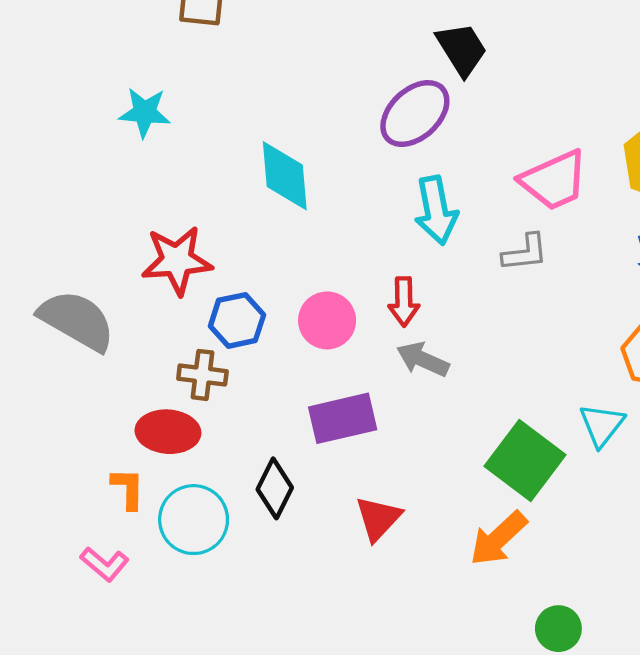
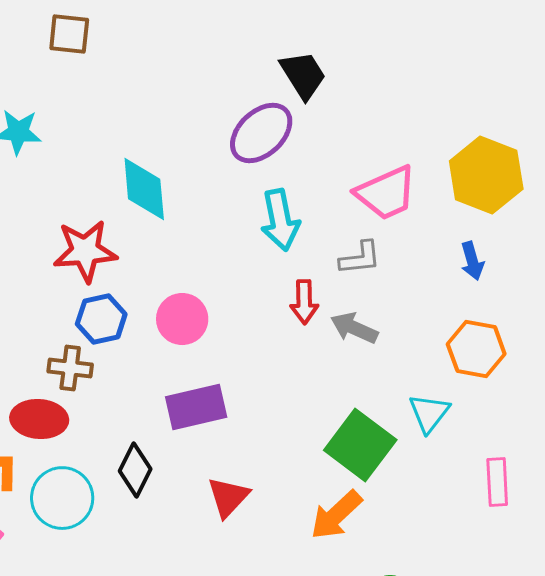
red star: (177, 260) -> (85, 251), moved
red arrow: (404, 302) -> (304, 302), moved
gray arrow: (423, 359) -> (354, 328), moved

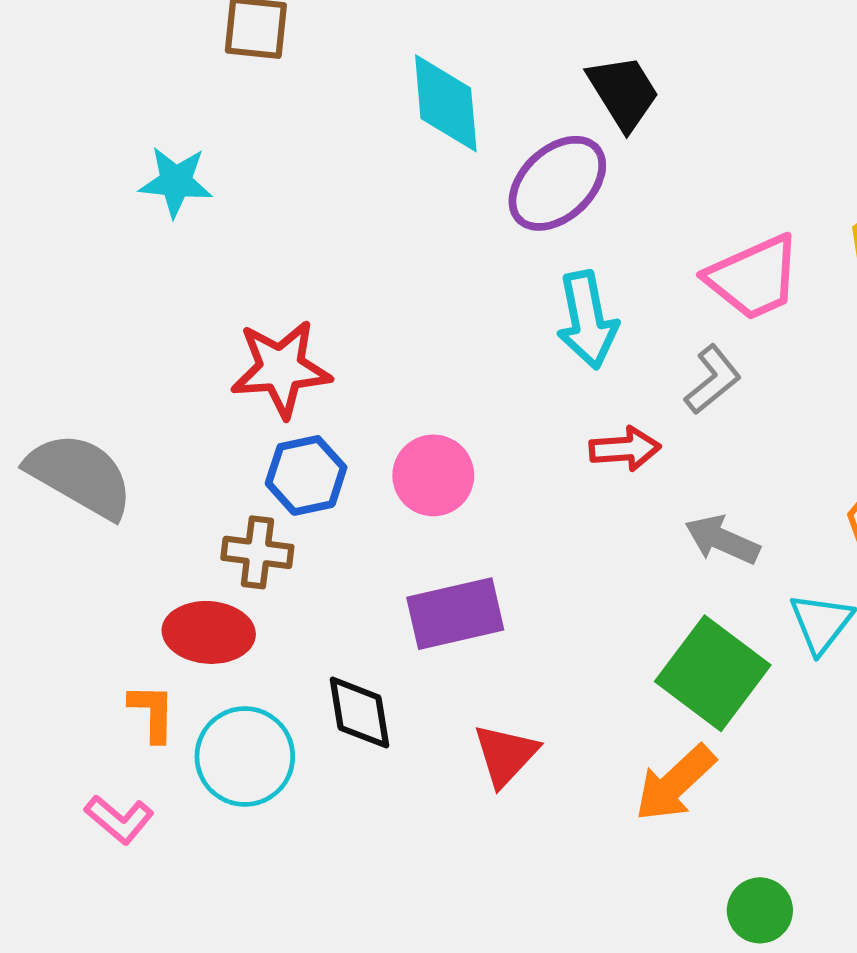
cyan diamond: (144, 189) -> (446, 103), moved
gray L-shape: (360, 258) -> (713, 380), turned -33
red arrow: (304, 302) -> (625, 449), turned -93
gray arrow: (354, 328) -> (722, 540), moved
black diamond: (135, 470) -> (359, 713), turned -36

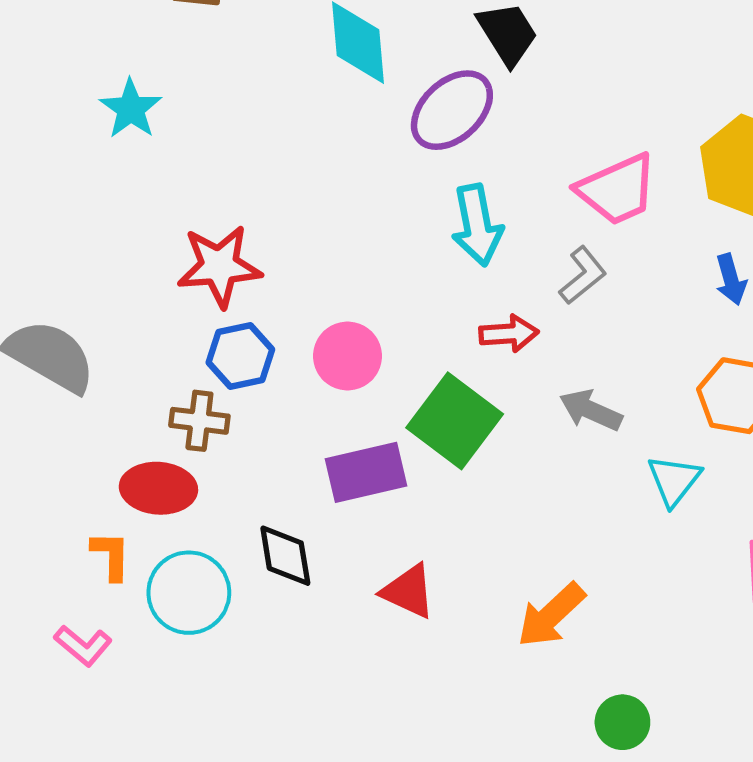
cyan star: (176, 182) -> (131, 109), turned 30
green square: (713, 673) -> (455, 421), moved
red triangle: (506, 755) -> (408, 591), turned -48

